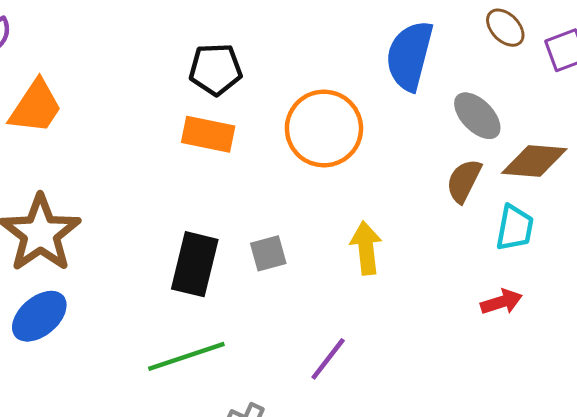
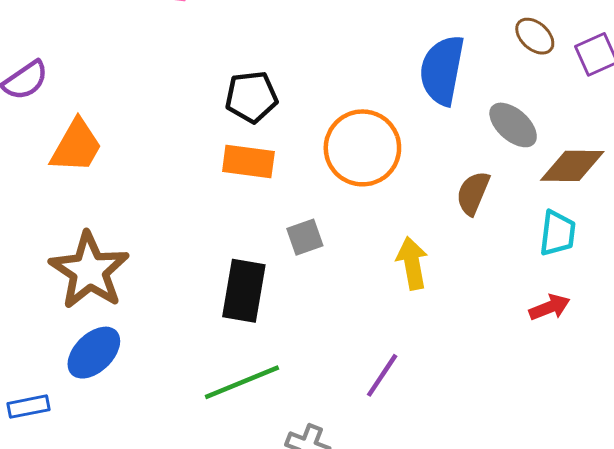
brown semicircle: (464, 181) -> (473, 193), moved
gray square: (268, 253) -> (305, 237), moved

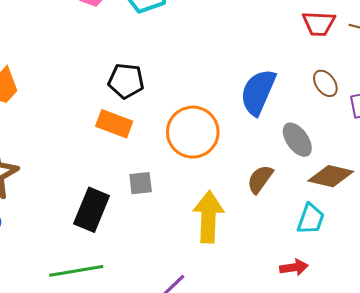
yellow arrow: (412, 263) -> (208, 217), size x1.4

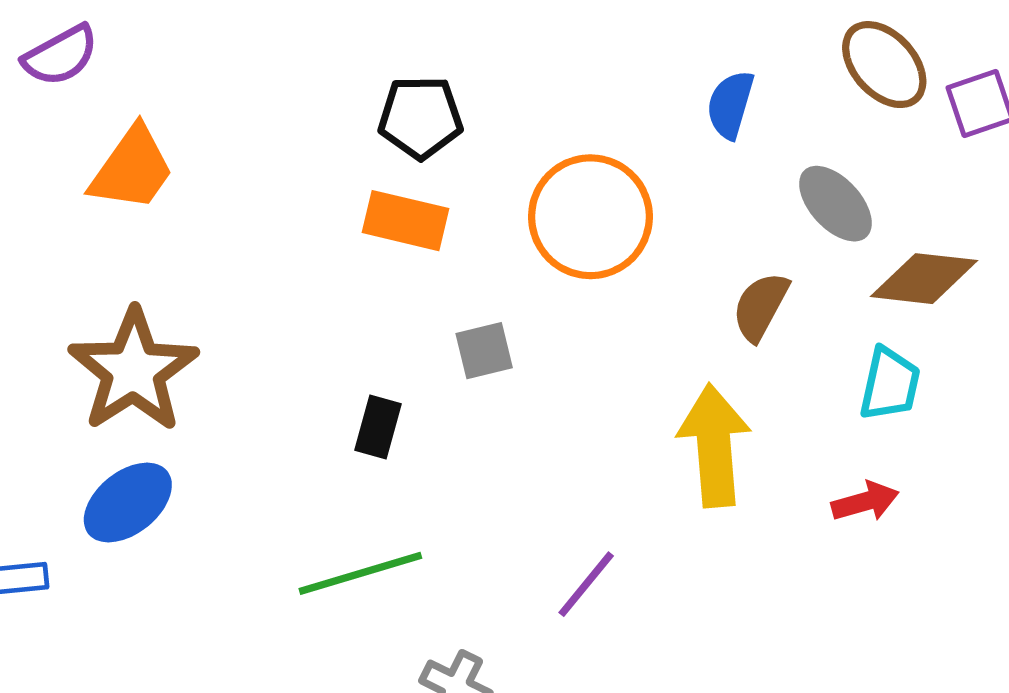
brown ellipse: (325, 83) -> (884, 65), size x1.4
blue semicircle: (258, 92) -> (730, 105), size x0.6
black rectangle: (92, 210) -> (378, 427), size x0.6
yellow arrow: (208, 217) -> (714, 446), moved

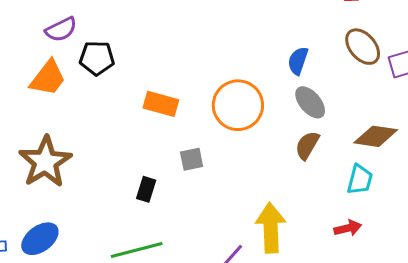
purple semicircle: (61, 55) -> (61, 29), moved
black pentagon: (420, 117) -> (97, 58), moved
gray ellipse: (835, 204) -> (310, 102), moved
yellow arrow: (714, 446) -> (271, 228), moved
blue ellipse: (128, 503) -> (40, 239), moved

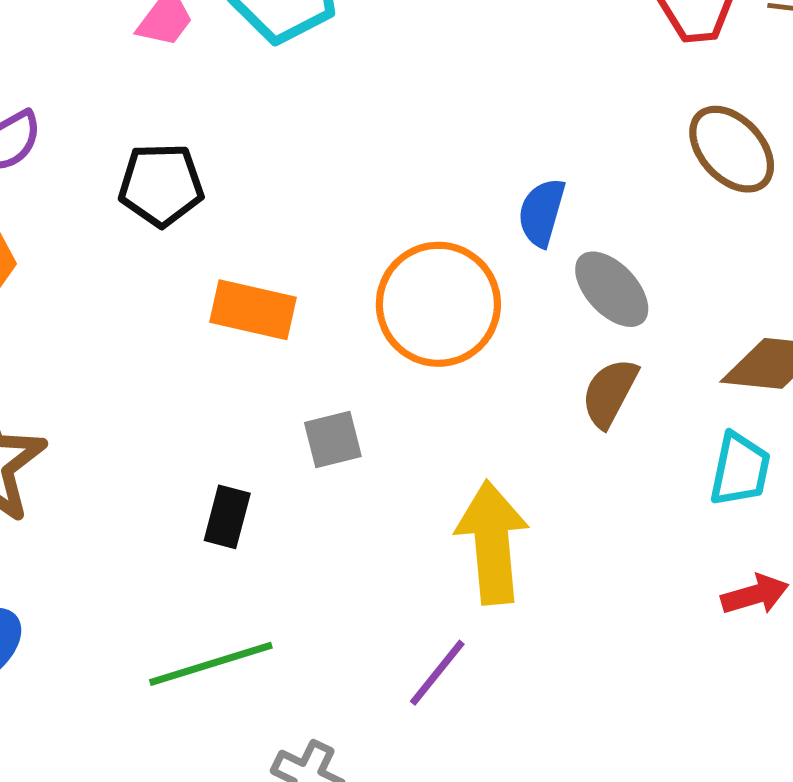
black pentagon: (97, 58) -> (161, 185), moved
blue semicircle: (298, 61) -> (542, 212), moved
yellow arrow: (271, 228) -> (492, 542), moved
red arrow: (348, 228) -> (755, 595), moved

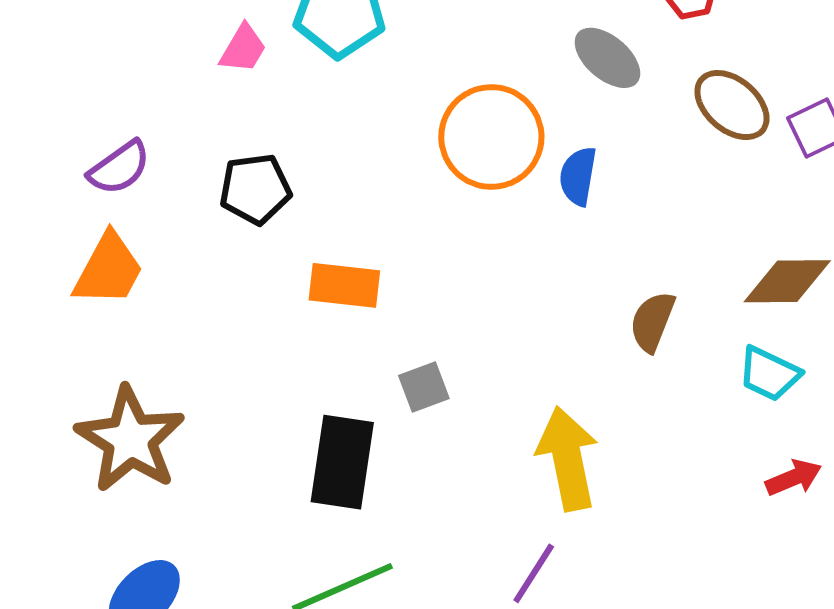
gray ellipse: (612, 289) -> (607, 58), moved
orange circle: (438, 304) -> (491, 137), moved
cyan trapezoid: (740, 469) -> (769, 374), turned 110
black rectangle: (227, 517) -> (342, 462), size x1.8

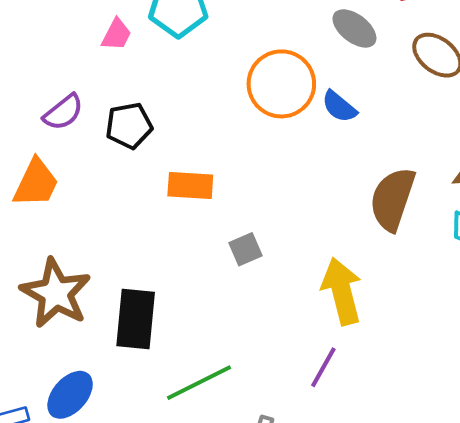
purple semicircle: (119, 168) -> (63, 112), moved
blue semicircle: (578, 176) -> (339, 107), turned -57
brown semicircle: (652, 322) -> (392, 199), size x1.6
black rectangle: (342, 462) -> (136, 319), moved

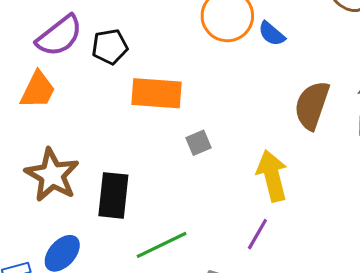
purple semicircle: (63, 112) -> (59, 36), size x1.5
orange rectangle: (190, 186) -> (156, 93), size x1.4

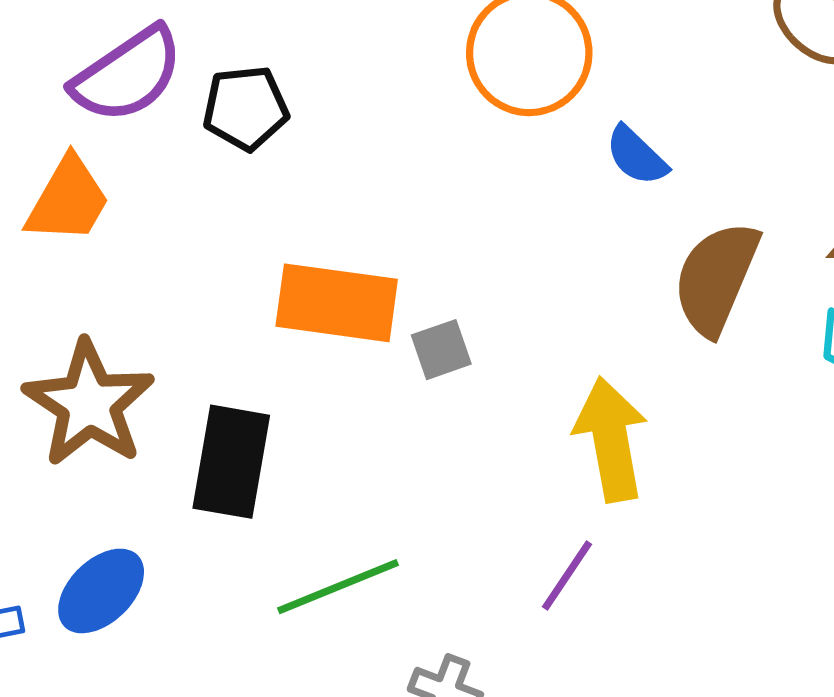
blue semicircle: (272, 34) -> (636, 156), moved
orange rectangle: (156, 93) -> (337, 303), moved

